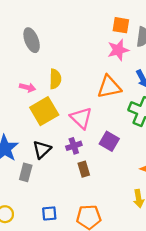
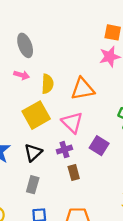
pink arrow: (28, 87) -> (22, 75), moved
orange triangle: (109, 87) -> (83, 89), moved
gray rectangle: (26, 172) -> (33, 185), moved

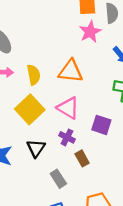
orange triangle: (83, 89) -> (71, 71), turned 30
purple cross: (64, 150) -> (67, 137), turned -32
gray rectangle: (33, 185) -> (58, 179), moved, turned -35

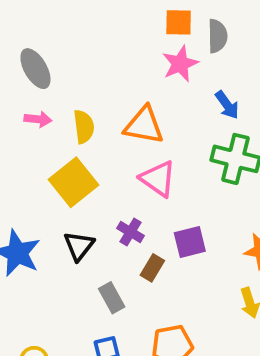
pink triangle: (68, 108) -> (158, 179), moved
purple square: (101, 125) -> (190, 242), moved, turned -36
brown rectangle: (82, 158) -> (152, 268), turned 56

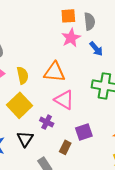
blue arrow: (227, 105) -> (96, 49), moved
purple cross: (131, 232) -> (47, 122), moved

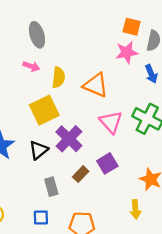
pink triangle: (64, 100) -> (111, 122), moved
purple cross: (47, 122) -> (69, 139), size x1.6
purple square: (84, 132) -> (107, 163), turned -30

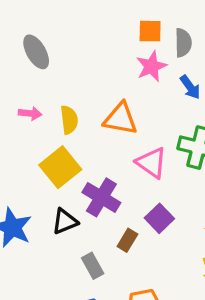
gray ellipse: (37, 35) -> (36, 52), moved
black triangle: (39, 150) -> (65, 221), turned 30

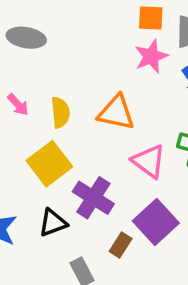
gray ellipse: (36, 52) -> (26, 38), turned -52
pink arrow: (30, 113) -> (18, 104), turned 40
purple square: (159, 218) -> (156, 222), size x1.4

